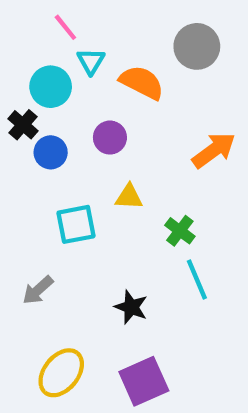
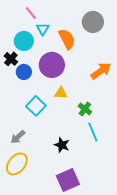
orange semicircle: (142, 82) -> (67, 39), turned 35
purple circle: (110, 138) -> (52, 65), size x1.6
cyan square: (76, 224) -> (36, 106), turned -36
yellow ellipse: (61, 373) -> (17, 164), moved

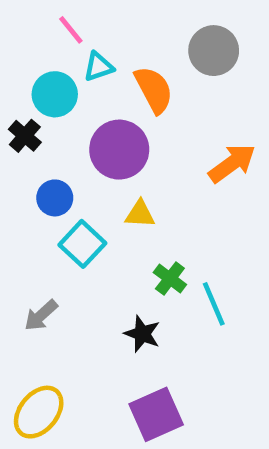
cyan triangle: (43, 29) -> (99, 67), turned 40
blue circle: (24, 72) -> (55, 198), moved
green cross: (85, 109) -> (170, 279), moved
yellow ellipse: (17, 164) -> (39, 412), moved

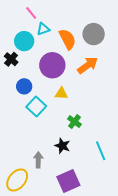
gray circle: (214, 51) -> (94, 34), moved
orange arrow: (232, 163) -> (88, 65), moved
cyan line: (214, 304) -> (101, 151), moved
gray arrow: (41, 315) -> (38, 160), moved, turned 133

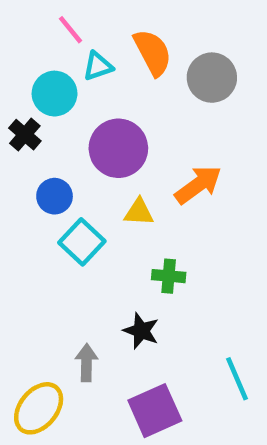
orange semicircle: (67, 39) -> (153, 52), moved
orange arrow: (88, 65) -> (198, 185), moved
green cross: (74, 122) -> (169, 276), turned -32
cyan line: (101, 151) -> (237, 379), moved

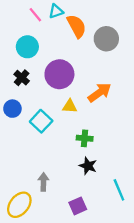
cyan triangle: (98, 66) -> (56, 11), moved
black cross: (25, 135) -> (22, 78), moved
blue circle: (55, 196) -> (12, 109), moved
black star: (141, 331) -> (88, 166), moved
purple square: (155, 411) -> (78, 206), size x0.7

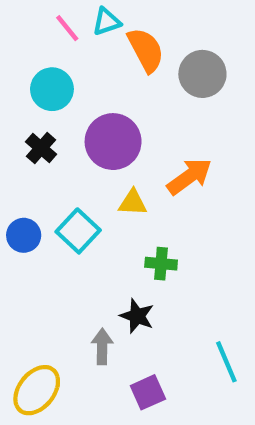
blue circle: (12, 109) -> (24, 235), moved
black star: (88, 166) -> (137, 316), moved
gray arrow: (43, 182) -> (102, 347), moved

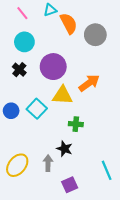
pink line: (67, 28) -> (22, 13), moved
yellow triangle: (133, 203) -> (62, 95), size x1.5
yellow ellipse: (37, 390) -> (17, 165), moved

